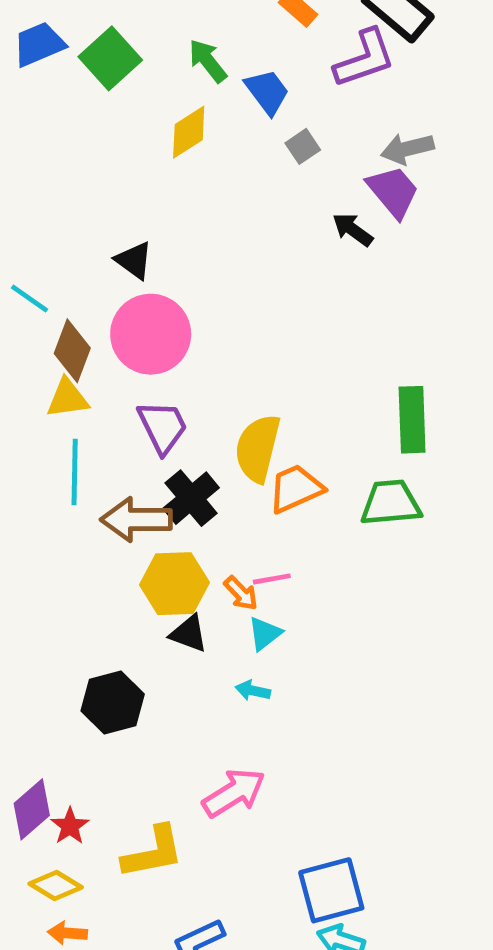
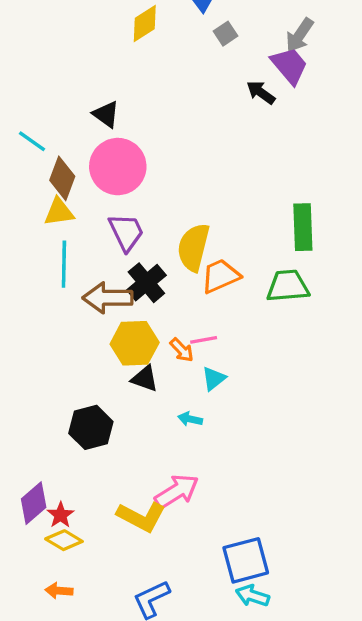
gray arrow: (407, 149) -> (300, 35), turned -42
cyan triangle: (265, 634) -> (214, 379), moved
yellow L-shape: (153, 852) -> (141, 517), moved, turned 39
yellow diamond: (56, 886) -> (64, 540), moved

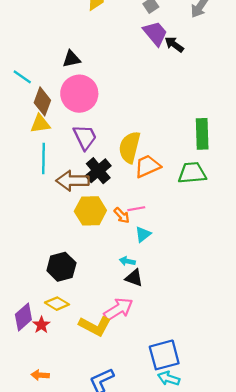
purple trapezoid: (289, 66) -> (155, 33), moved
black triangle: (106, 114) -> (71, 59), turned -48
black triangle: (145, 379) -> (134, 278), moved
yellow diamond: (64, 540) -> (57, 304), moved

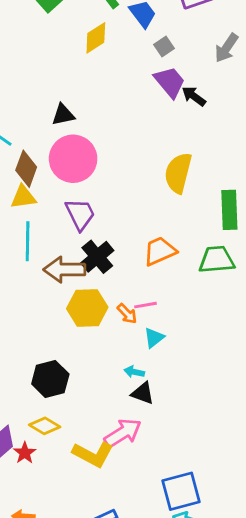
yellow semicircle: (130, 147) -> (178, 173), moved

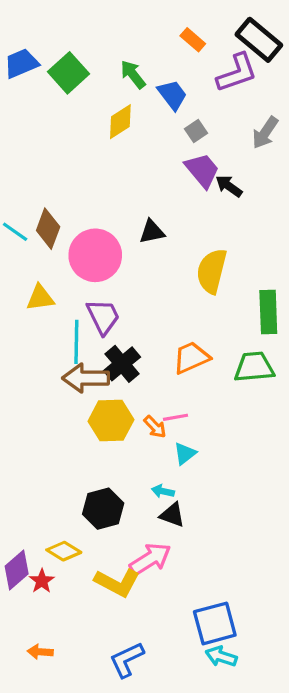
black triangle: (63, 115) -> (152, 232), moved
brown diamond: (26, 169) -> (48, 229), moved
cyan line: (28, 241) -> (76, 342), moved
black hexagon: (50, 379) -> (103, 509), moved

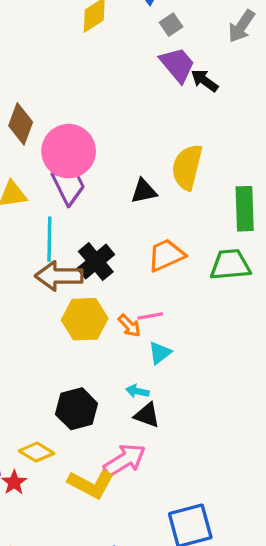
black triangle: (152, 232) -> (144, 191), moved
purple trapezoid: (103, 317) -> (69, 186), moved

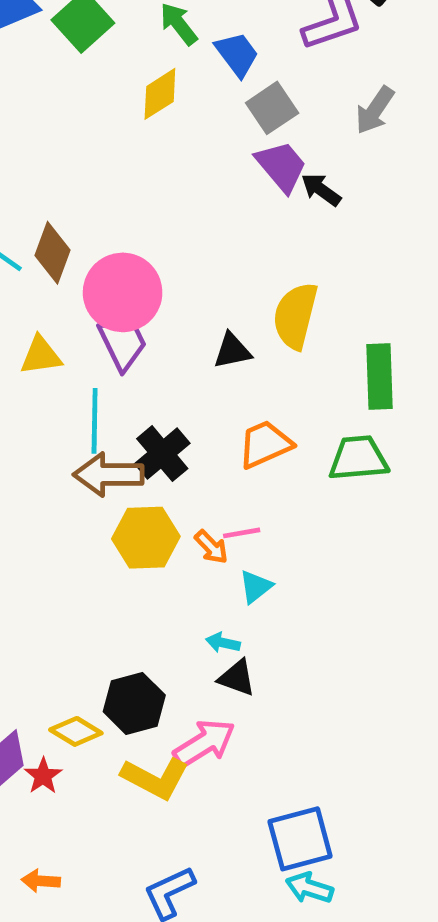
gray square: (171, 25) -> (272, 108), size x1.5
black hexagon: (77, 409) -> (134, 703), moved

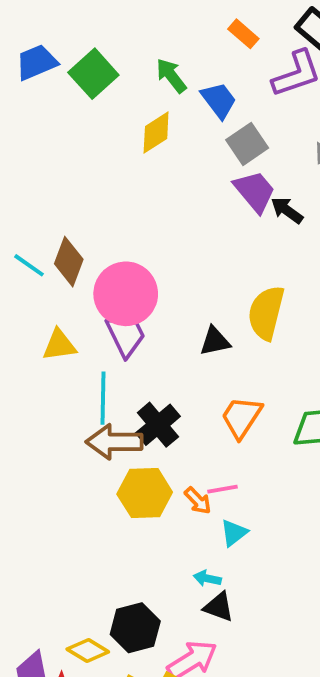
orange trapezoid: (265, 444) -> (241, 417), turned -33

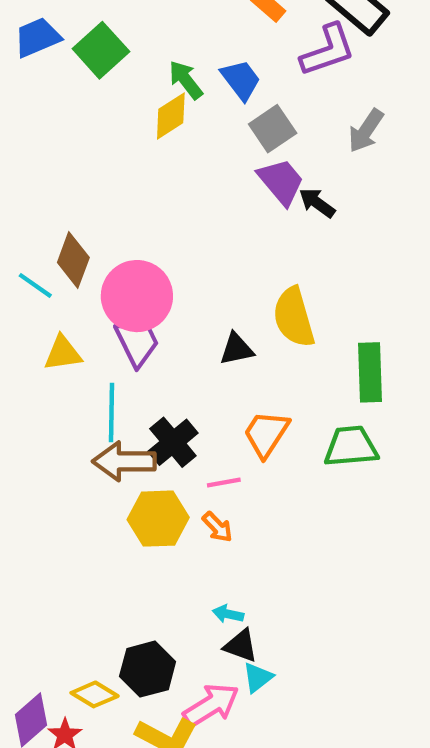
green arrow: (171, 76) -> (186, 80), moved
cyan line: (29, 265) -> (35, 285), moved
yellow semicircle: (266, 313) -> (294, 317), turned -30
pink line: (222, 489) -> (224, 483), moved
cyan triangle: (234, 533) -> (258, 678), moved

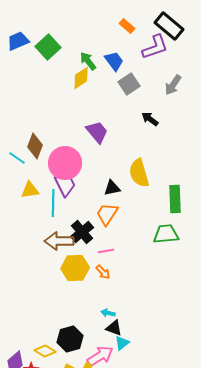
purple trapezoid: (281, 182) -> (97, 132), moved
cyan line: (111, 413) -> (53, 203), moved
orange trapezoid: (266, 434) -> (107, 214), moved

